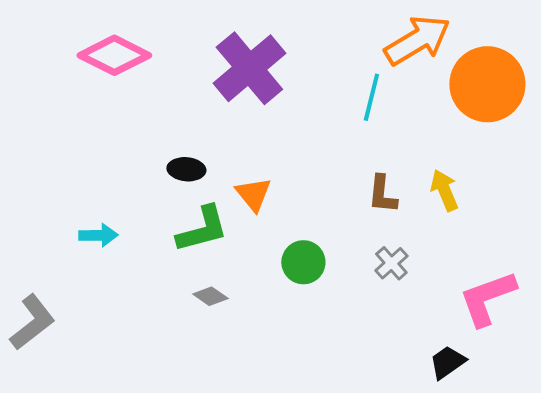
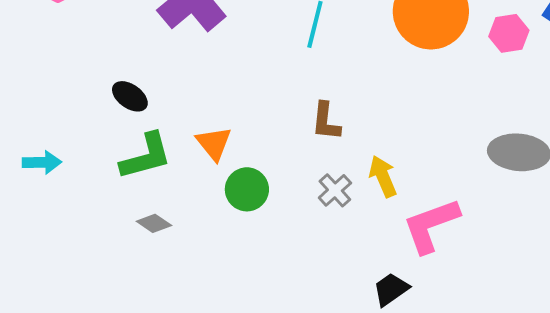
black ellipse: (186, 169) -> (130, 96), turned 30
yellow arrow: (444, 190) -> (383, 176), moved
orange triangle: (253, 194) -> (214, 143), moved

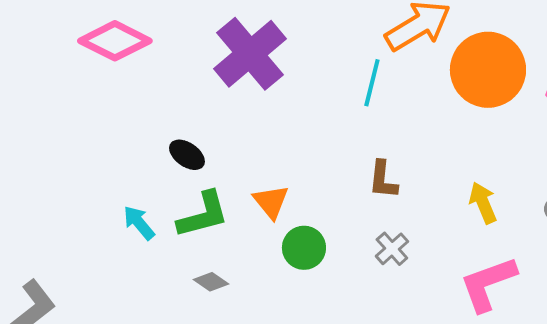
cyan arrow: (42, 162) -> (139, 223), moved, turned -129
yellow arrow: (383, 176) -> (483, 203), moved

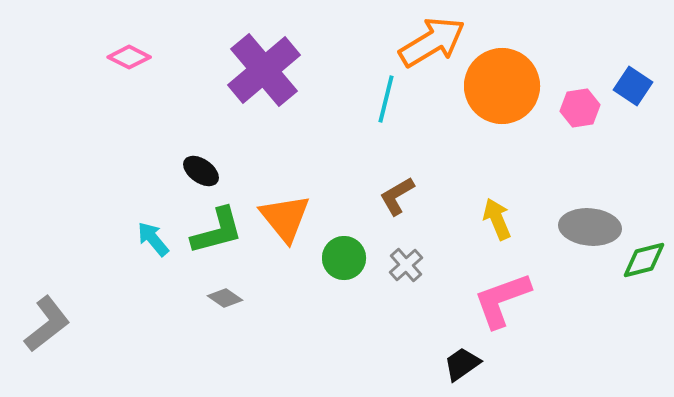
pink diamond: (115, 41) -> (129, 57), size x0.6
brown L-shape: (383, 180) -> (397, 196), turned 54
orange triangle: (271, 202) -> (285, 218), size x1.4
green circle: (304, 248) -> (344, 258), moved

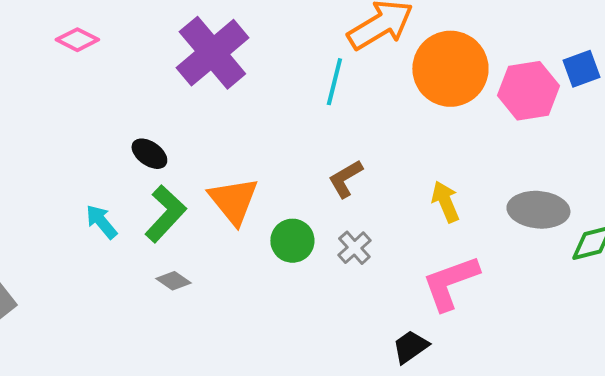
blue square: (633, 86) -> (581, 69), turned 36
pink hexagon: (580, 108) -> (528, 91), size x1.5
green L-shape: (217, 231) -> (165, 214), turned -32

